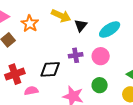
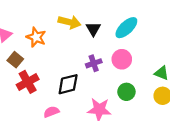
red cross: (15, 74) -> (28, 82), moved

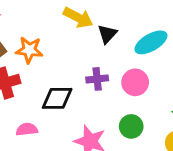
orange star: (36, 37) -> (29, 50), moved, turned -30

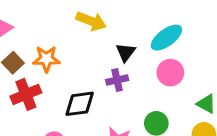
black triangle: (107, 34) -> (126, 52), moved
pink circle: (135, 82) -> (170, 73), moved

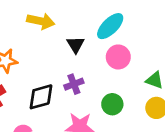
purple cross: (117, 80) -> (74, 84), moved

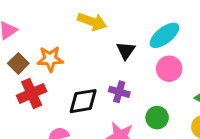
purple cross: (74, 84) -> (119, 92), turned 30

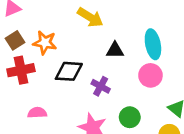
cyan ellipse: (164, 35) -> (153, 44), turned -76
black triangle: (126, 51) -> (115, 50), turned 42
black diamond: (83, 101) -> (69, 71), moved

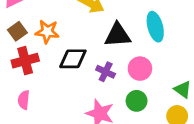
black triangle: (115, 50) -> (118, 35), size x1.5
pink circle: (150, 75) -> (140, 69), moved
pink semicircle: (37, 113) -> (24, 100), moved, turned -78

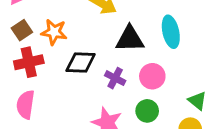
pink semicircle: (24, 100) -> (25, 105), size x1.4

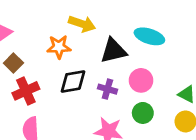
orange star: (54, 32) -> (59, 47), moved
cyan ellipse: (171, 32) -> (149, 36), turned -48

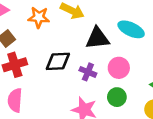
orange star: (59, 47) -> (39, 17), moved

